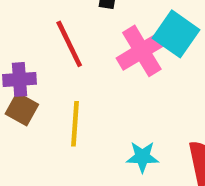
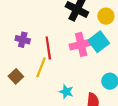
red line: (69, 44) -> (48, 48), moved
brown square: (22, 109) -> (16, 76), moved

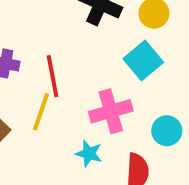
pink cross: (81, 44) -> (111, 111), moved

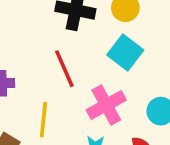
red line: (52, 76) -> (64, 69), moved

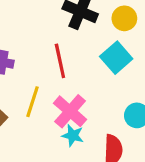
pink cross: (106, 105) -> (70, 111), moved, turned -32

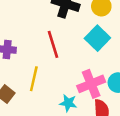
pink cross: (70, 111) -> (91, 84), moved, turned 32

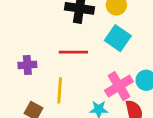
red line: (53, 44) -> (73, 52), turned -64

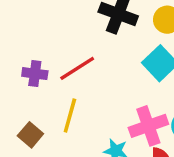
red line: (73, 52) -> (77, 68), moved, turned -44

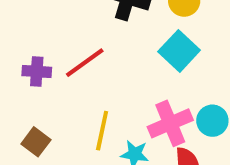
yellow line: (70, 115) -> (102, 131), moved

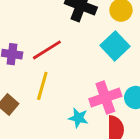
yellow line: (102, 131) -> (42, 86), moved

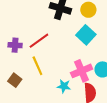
yellow line: (42, 86) -> (37, 66), turned -36

